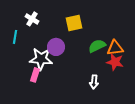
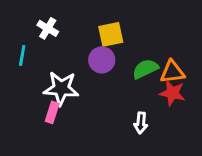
purple circle: (56, 47) -> (102, 60), moved

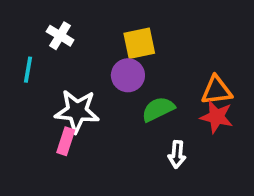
green semicircle: (145, 69) -> (158, 109), moved

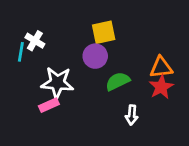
white cross: (60, 36) -> (35, 41), moved
red star: (217, 117) -> (161, 87), turned 30
pink rectangle: (66, 141) -> (49, 105), turned 48

